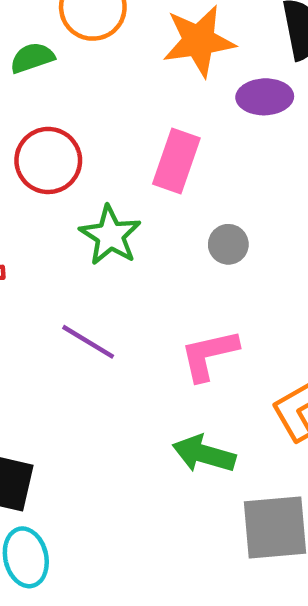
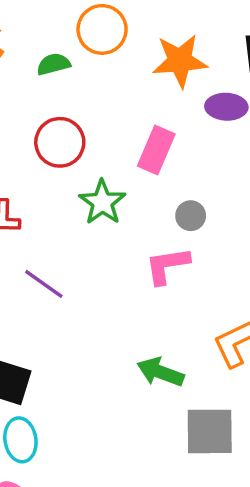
purple line: (88, 342) -> (44, 284), moved
pink L-shape: (209, 355) -> (167, 265), moved

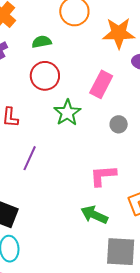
green semicircle: (54, 64) -> (42, 42), moved
pink L-shape: (167, 265) -> (103, 176), moved
purple line: (44, 284) -> (30, 158), turned 75

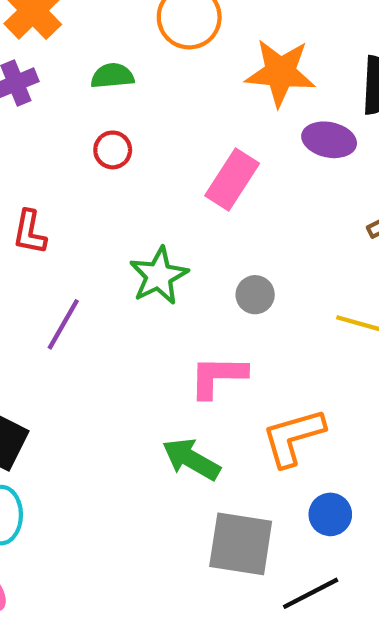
red circle: (45, 76) -> (113, 150), size x0.6
green star: (67, 113) -> (159, 276), moved
gray circle: (119, 124) -> (255, 295), moved

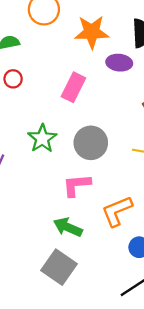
gray circle: (255, 295) -> (91, 143), size x1.8
gray square: (241, 544) -> (59, 267), moved, turned 32

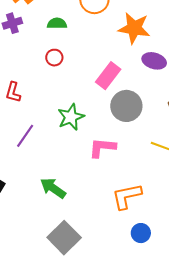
gray circle: (91, 143) -> (126, 106), moved
pink L-shape: (77, 185) -> (102, 148), moved
green arrow: (68, 227) -> (53, 188), moved

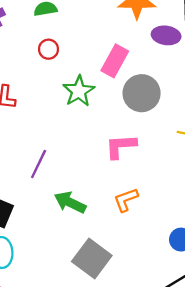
green star: (71, 117) -> (79, 91), moved
purple line: (25, 136) -> (39, 164), moved
orange L-shape: (127, 196) -> (126, 200), moved, size x0.7

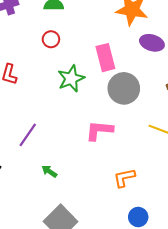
pink rectangle: (115, 61) -> (105, 58), turned -52
orange L-shape: (126, 200) -> (124, 178), moved
green arrow: (70, 202) -> (49, 171), size x0.6

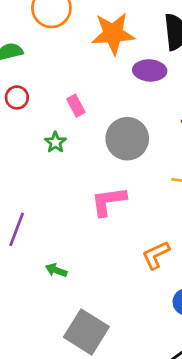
pink rectangle: (105, 58) -> (76, 106), moved, size x0.6
green star: (71, 79) -> (55, 142), size x0.6

